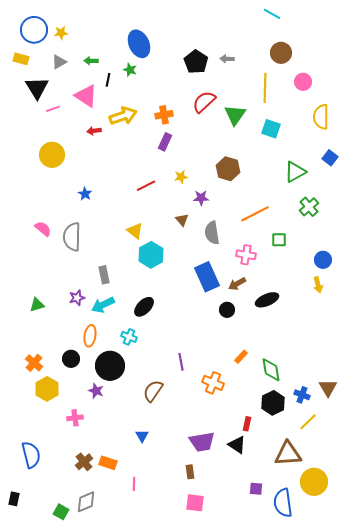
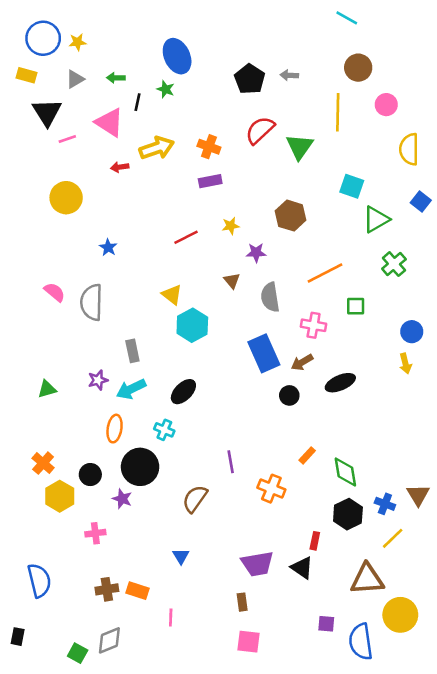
orange cross: (164, 115) -> (209, 147), turned 30
cyan square: (271, 129) -> (352, 186), moved
purple rectangle: (165, 142) -> (210, 181), turned 54
black circle: (71, 359) -> (90, 475), moved
brown cross: (84, 462) -> (107, 589), turned 30

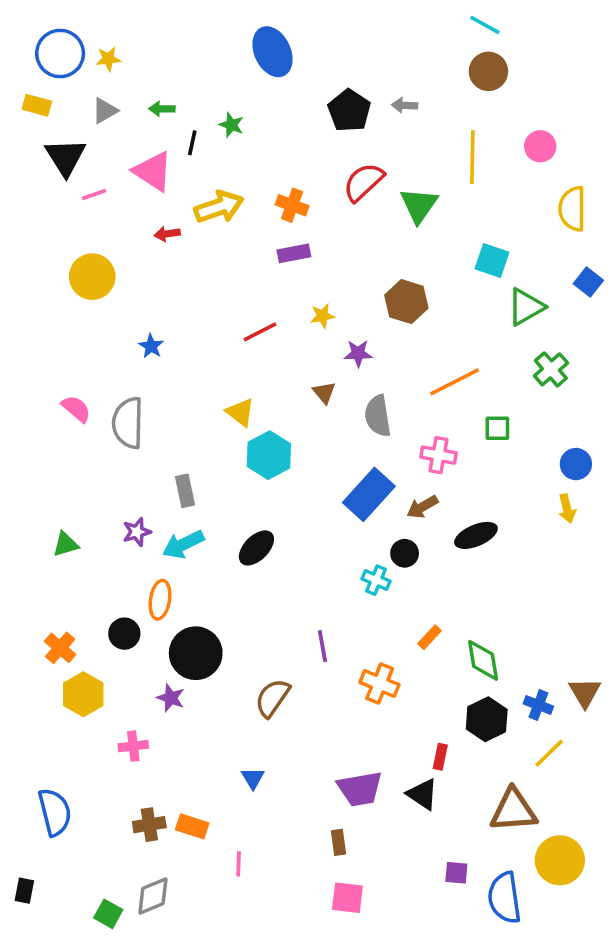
blue ellipse: (177, 56) -> (272, 52), moved
brown circle: (358, 68) -> (488, 71), moved
blue rectangle: (264, 353) -> (369, 494), turned 66
cyan cross: (164, 430) -> (376, 580), moved
black circle: (90, 475) -> (124, 634), moved

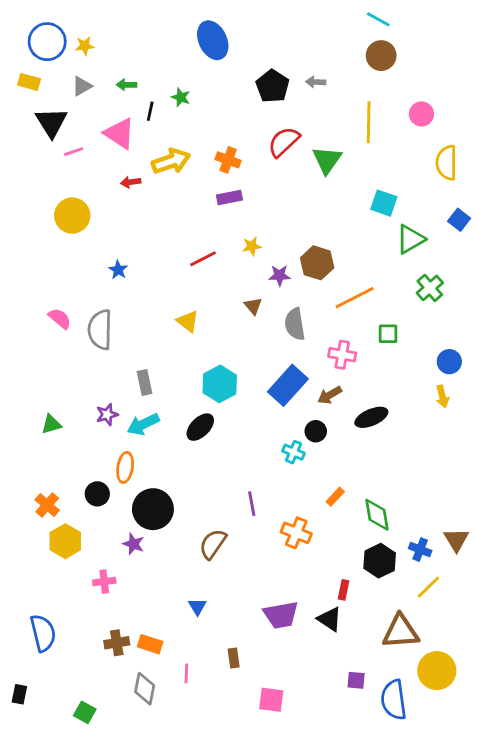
brown hexagon: (406, 302) -> (317, 263), moved
cyan hexagon: (269, 455) -> (220, 384), moved
brown rectangle: (339, 842) -> (234, 658), moved
gray diamond: (153, 896) -> (145, 689), moved, turned -56

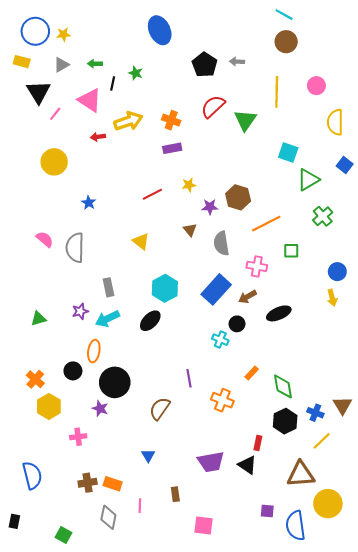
pink line: (74, 152) -> (55, 114), turned -32

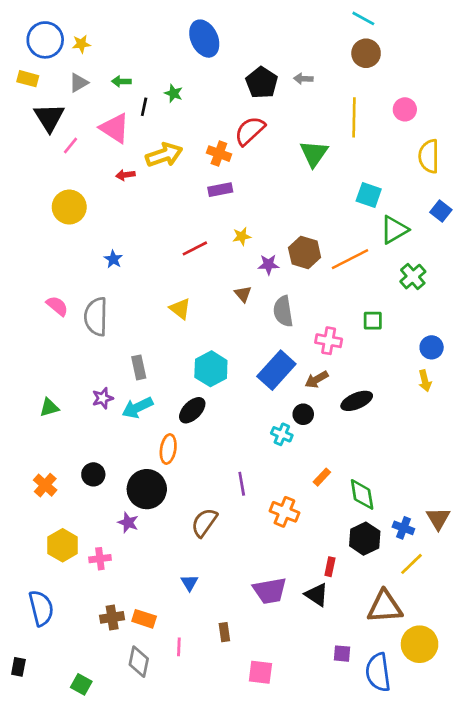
red semicircle: (213, 107) -> (250, 131), moved
orange line: (266, 224) -> (350, 259), moved
orange ellipse: (94, 351) -> (168, 449), moved
yellow hexagon: (49, 406) -> (63, 545), moved

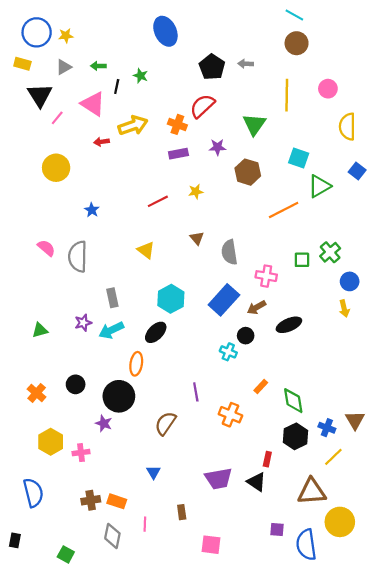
brown hexagon: (305, 252) -> (248, 172), moved
purple star: (268, 265) -> (217, 147), moved
green cross: (413, 277) -> (330, 252), moved

